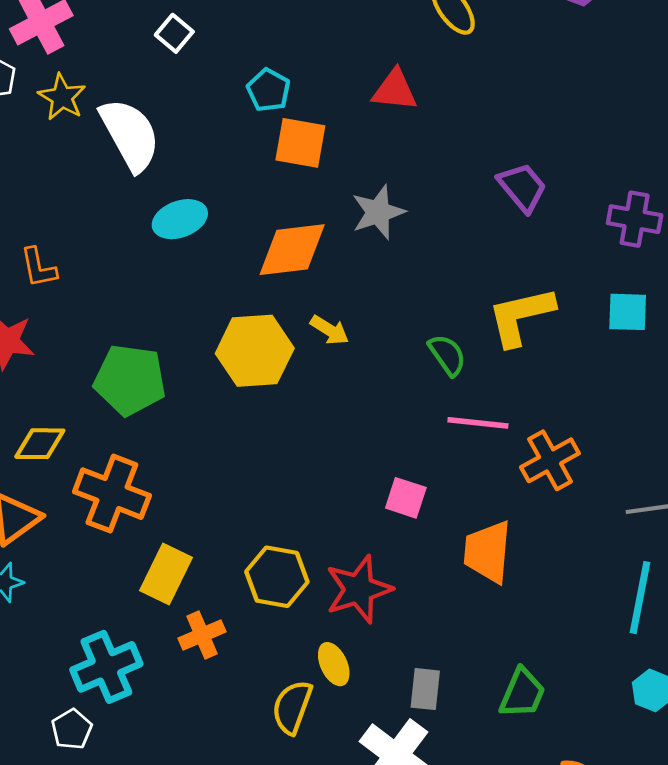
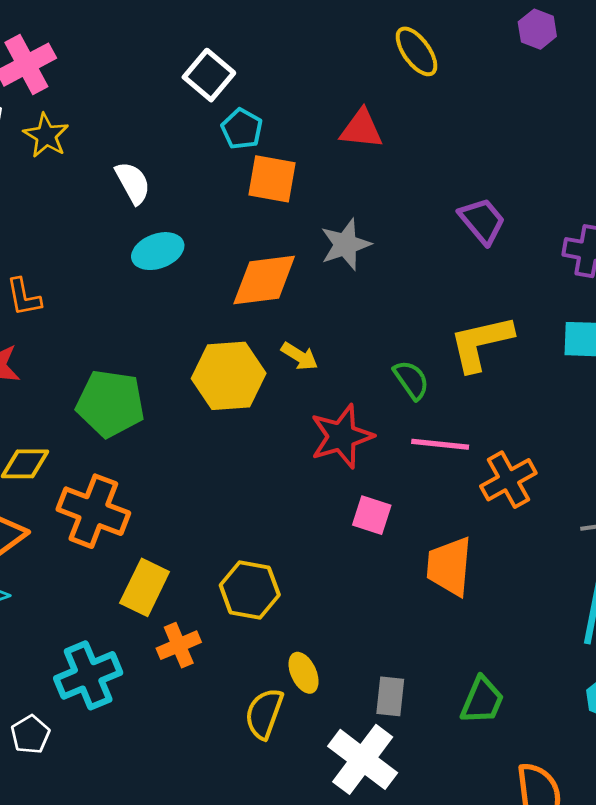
white square: (174, 33) -> (209, 75), moved, size x1.4
white semicircle: (130, 135) -> (133, 183), moved, size x0.6
red star: (359, 589) -> (342, 436), moved
white pentagon: (72, 729) -> (30, 734), moved

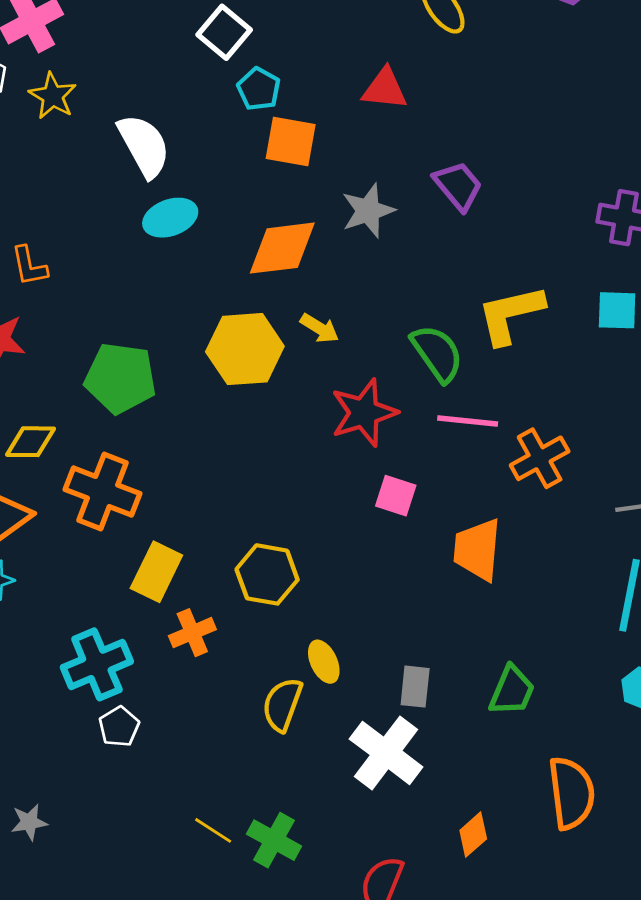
white semicircle: (133, 183) -> (144, 146), size x1.4
purple trapezoid: (482, 221) -> (458, 186), moved
green semicircle: (411, 380) -> (437, 353), size x1.4
white pentagon: (30, 734) -> (119, 727), moved

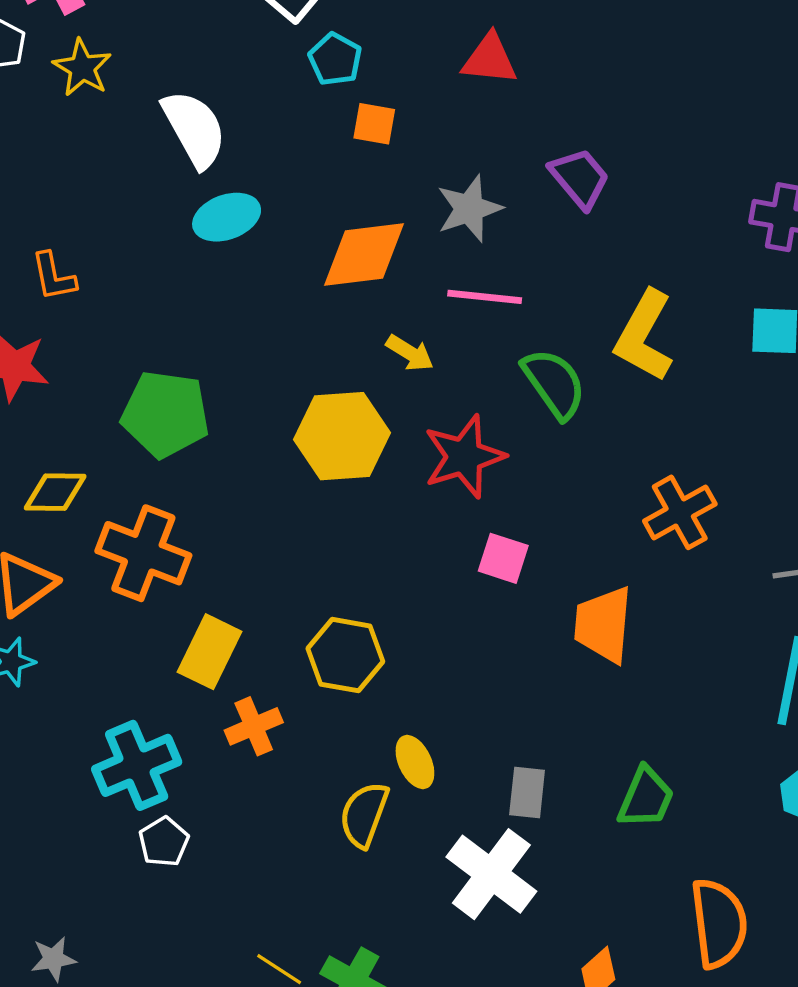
orange square: (291, 142) -> (374, 124), size x0.7
yellow L-shape: (511, 314) -> (644, 336), turned -48
yellow hexagon: (245, 349) -> (342, 436), moved
pink line: (468, 421) -> (485, 297), moved

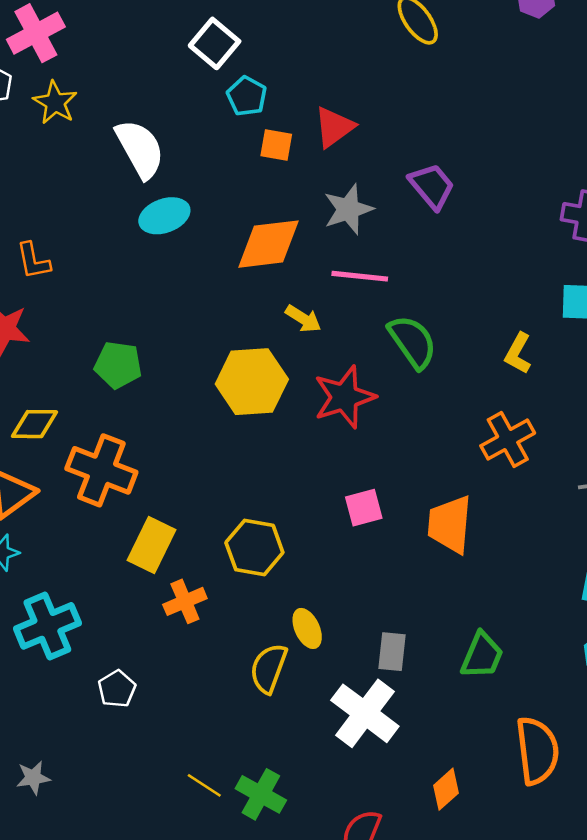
red triangle: (490, 59) -> (334, 127), moved, turned -42
yellow L-shape: (644, 336) -> (518, 353), moved, size x0.6
green pentagon: (165, 414) -> (118, 365), size x0.7
pink square: (503, 558) -> (364, 508), moved, turned -33
cyan cross: (137, 765) -> (47, 626), moved

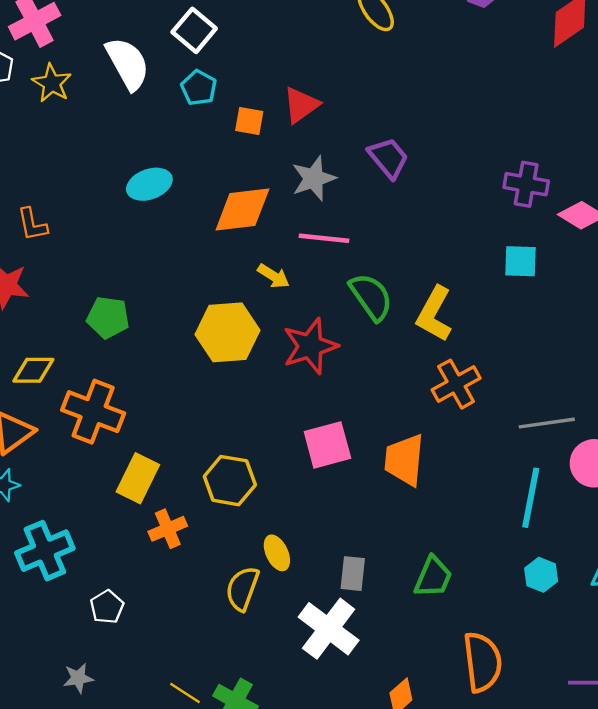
cyan pentagon: (247, 96) -> (199, 88), moved
white semicircle: (140, 149) -> (128, 64), moved
yellow L-shape: (518, 353) -> (434, 314), moved, size x1.5
pink square: (364, 508) -> (327, 445), size x1.4
gray star: (33, 778) -> (78, 678), moved

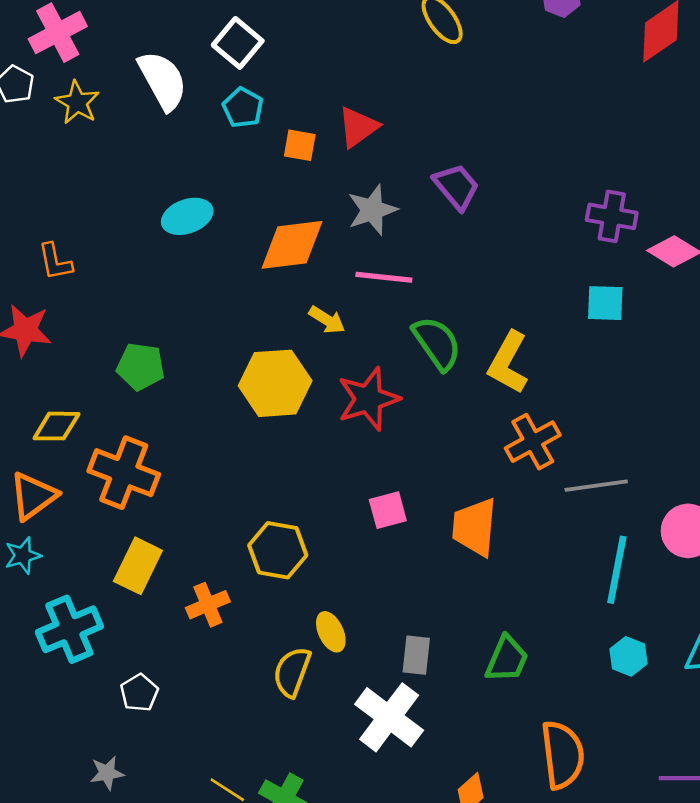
gray line: (547, 423) -> (596, 486), moved
pink square: (327, 445) -> (388, 510), size x0.7
yellow rectangle: (138, 478) -> (138, 566), moved

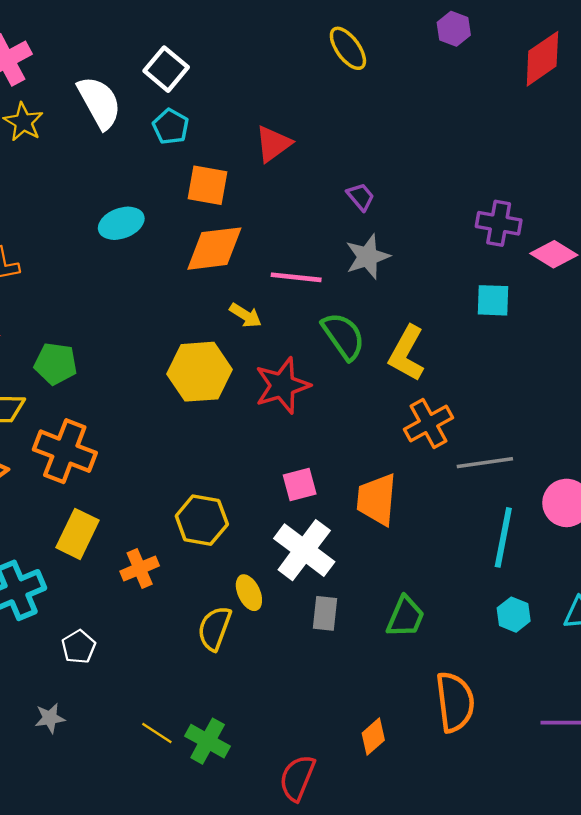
orange square: (300, 145) -> (208, 185), moved, size x1.4
purple trapezoid: (456, 187) -> (361, 197), size x0.7
gray star: (372, 210) -> (367, 257), moved
green pentagon: (141, 367) -> (56, 364), moved
white cross: (389, 717) -> (304, 550), moved

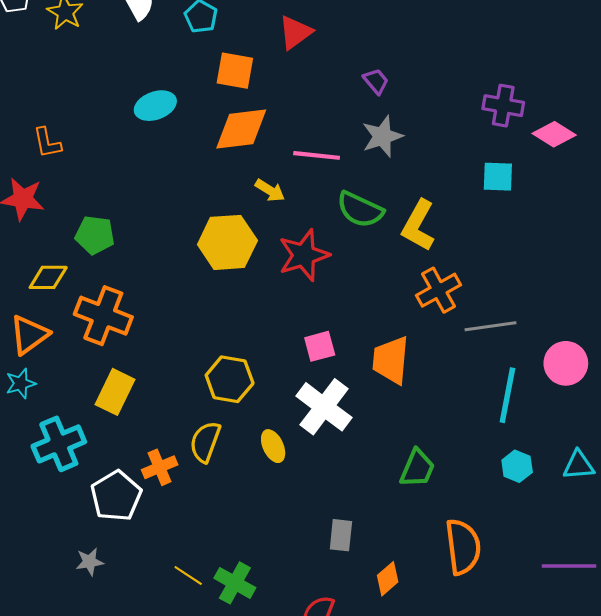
green semicircle: (343, 336) -> (360, 210), turned 150
orange cross: (140, 568) -> (160, 467), moved
gray rectangle: (325, 613) -> (341, 535), moved
yellow semicircle: (214, 628) -> (205, 442), moved
white pentagon: (79, 647) -> (116, 496), size x1.6

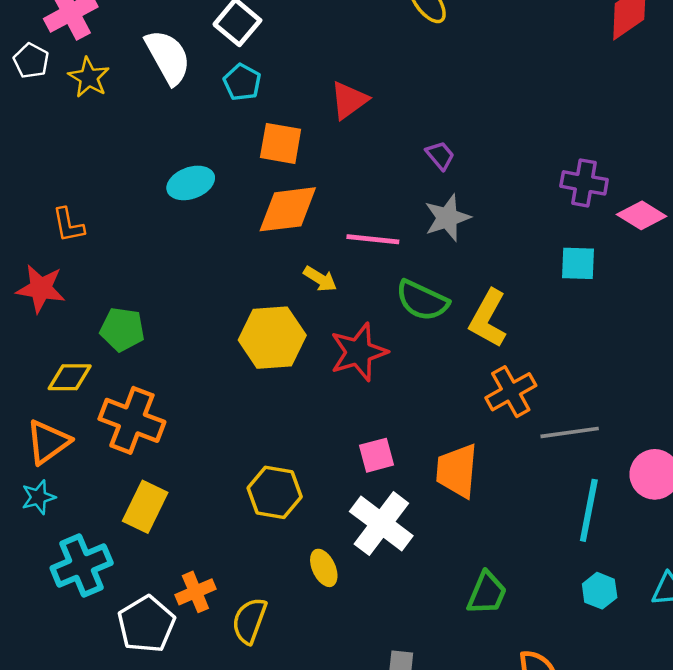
yellow semicircle: (205, 442) -> (249, 621), moved

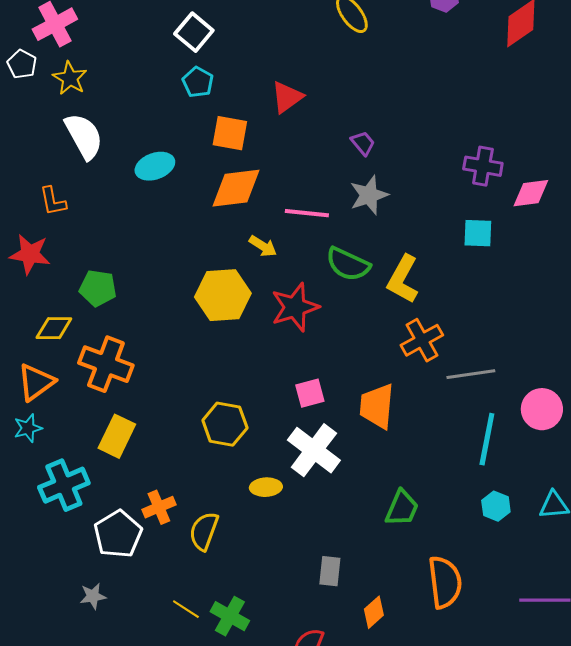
white semicircle: (168, 57) -> (84, 136), moved
pink diamond: (642, 215) -> (531, 193), turned -39
yellow ellipse: (324, 568) -> (266, 487), turned -68

